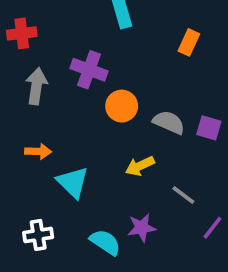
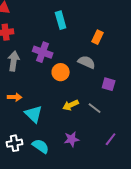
gray semicircle: (169, 122) -> (87, 62), moved
gray line: (183, 195) -> (95, 108), moved
cyan semicircle: (105, 242) -> (41, 146), moved

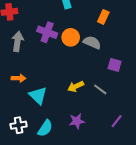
orange circle: (61, 72) -> (71, 37), moved
cyan semicircle: (41, 146) -> (45, 128), turned 90

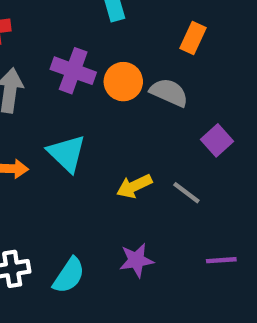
purple square: (115, 65) -> (217, 140), turned 32
cyan triangle: (38, 96) -> (67, 153), moved
purple line: (117, 121) -> (221, 260), turned 48

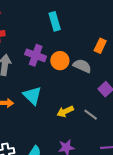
orange rectangle: (193, 38) -> (100, 46), moved

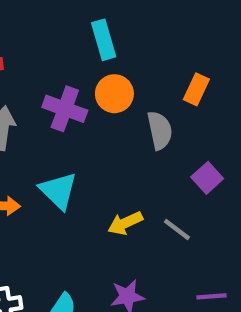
orange circle: (60, 61) -> (114, 94), moved
gray semicircle: (82, 66) -> (160, 130), turned 54

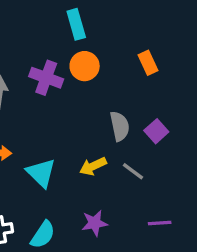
orange rectangle: (196, 89) -> (148, 63), turned -50
gray semicircle: (160, 130) -> (120, 126), moved
cyan triangle: (58, 191) -> (41, 173), moved

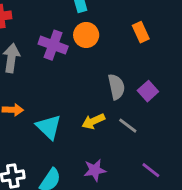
purple line: (160, 223) -> (151, 170), turned 42

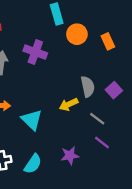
orange circle: (86, 35) -> (77, 34), moved
yellow arrow: (93, 121) -> (69, 104), moved
purple line: (151, 170) -> (102, 142), moved

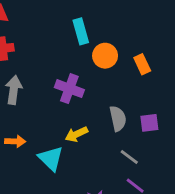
purple cross: (35, 52) -> (69, 89), moved
purple square: (114, 90) -> (149, 123), turned 35
yellow arrow: (69, 104) -> (76, 134), moved

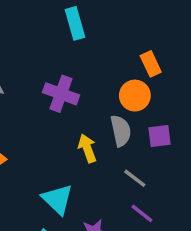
orange circle: (105, 56) -> (135, 96), moved
yellow arrow: (76, 134) -> (87, 148), moved, turned 95
cyan triangle: (51, 158) -> (57, 199), moved

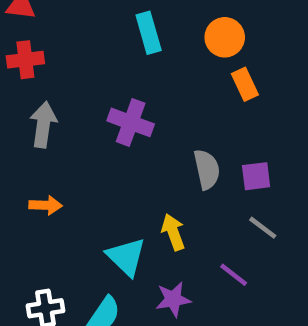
orange circle: (135, 96) -> (225, 37), moved
yellow arrow: (87, 148) -> (173, 232), moved
gray line: (135, 178) -> (263, 228), moved

